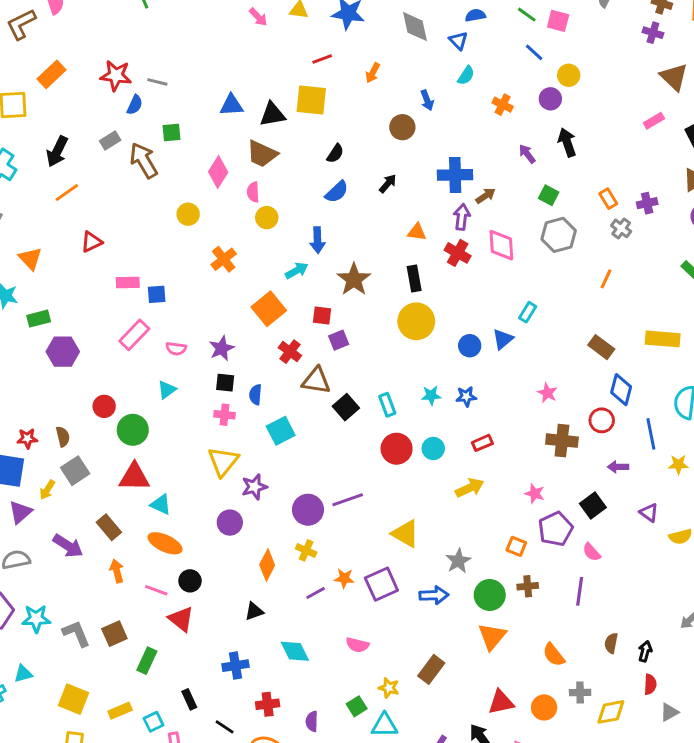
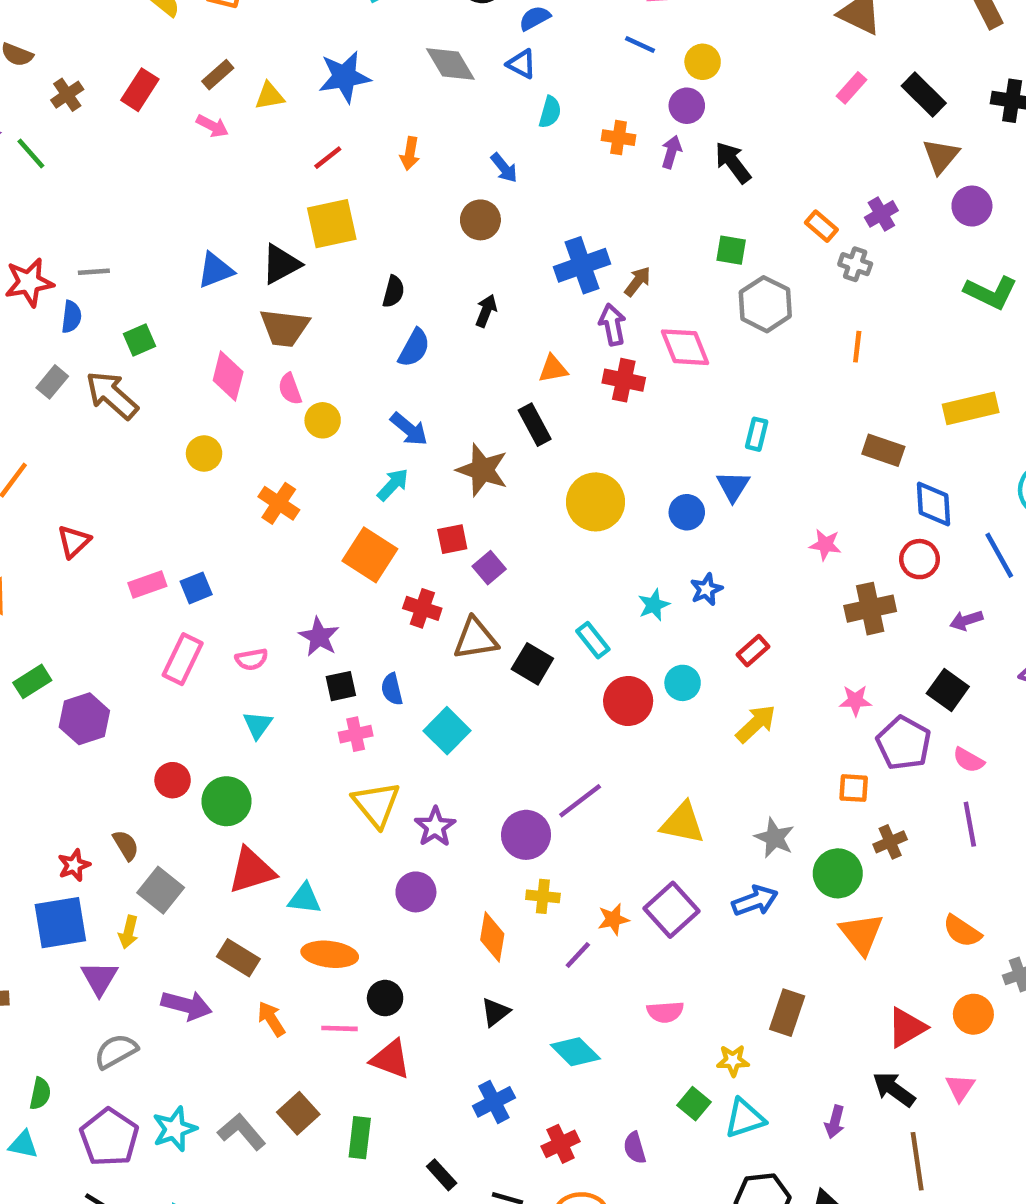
purple arrow: (527, 154) -> (671, 152), moved, turned 72
blue arrow: (317, 240) -> (409, 429), turned -30
black rectangle: (414, 278) -> (535, 425), moved

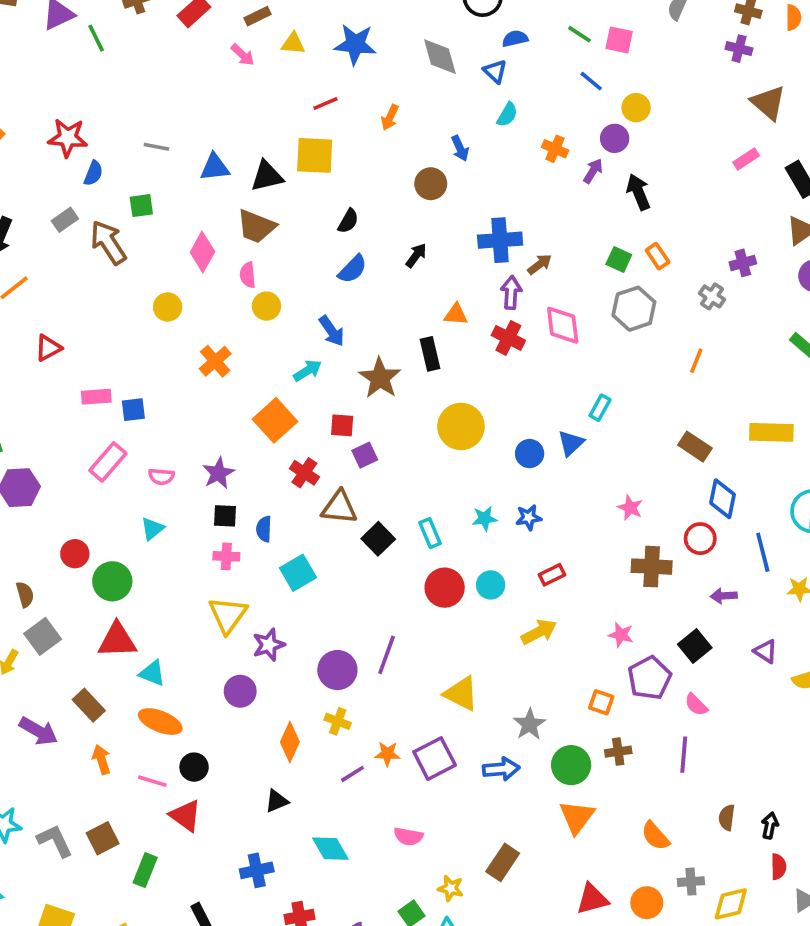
orange rectangle: (821, 226) -> (658, 256), moved
gray line: (94, 272) -> (156, 147), moved
purple line: (580, 801) -> (387, 655), turned -48

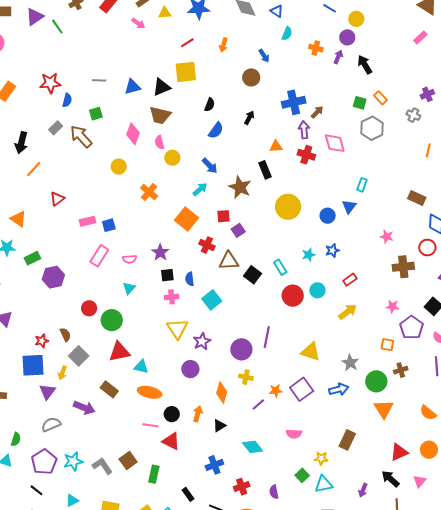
orange line: (696, 361) -> (428, 150), moved
orange arrow: (101, 759) -> (198, 414), moved, turned 42

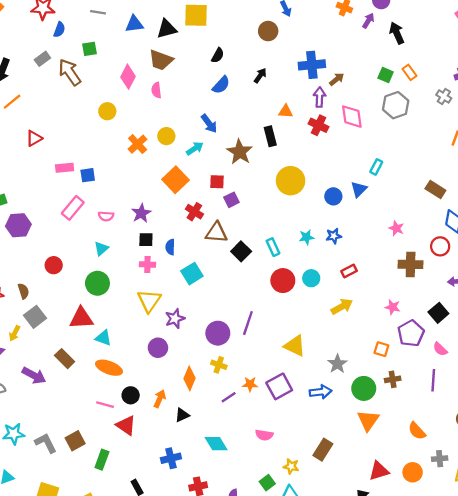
yellow circle: (172, 158) -> (166, 136), moved
green circle: (112, 320) -> (97, 283), moved

